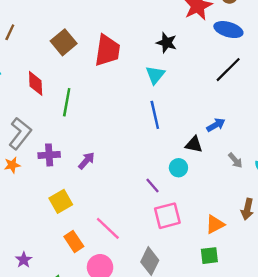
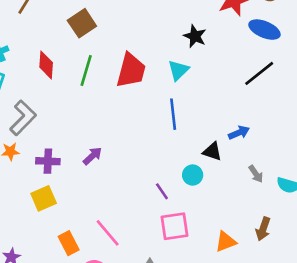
red trapezoid: (107, 50) -> (131, 70), moved
green line: (67, 102) -> (86, 70), moved
purple cross: (49, 155) -> (48, 161), moved
yellow square: (61, 201) -> (44, 198), moved

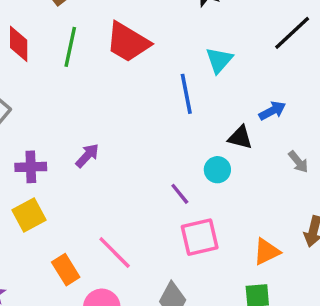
red trapezoid: (131, 70) -> (128, 42), turned 111
cyan triangle: (178, 70) -> (219, 60), moved

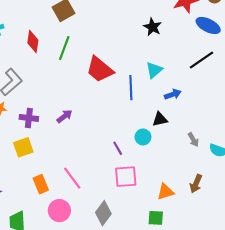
red trapezoid: (128, 42) -> (100, 69), moved
blue arrow: (272, 111) -> (173, 94), moved
black triangle: (240, 137) -> (160, 119), turned -35

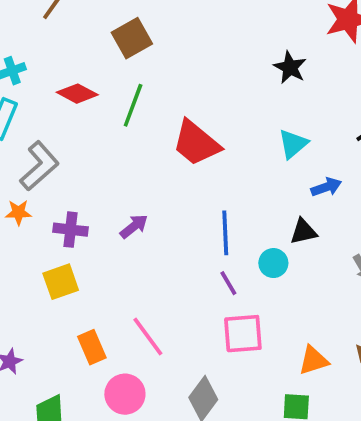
red diamond: (33, 41) -> (77, 94), turned -70
blue line: (131, 88) -> (225, 233), moved

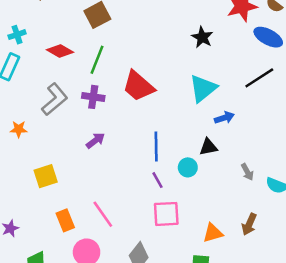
cyan triangle: (293, 144) -> (203, 88), size x1.4
gray L-shape: (39, 166) -> (55, 99), moved
purple cross: (70, 230) -> (93, 97), moved

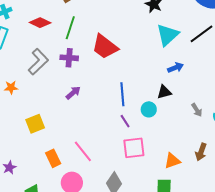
cyan triangle: (203, 88) -> (168, 35), moved

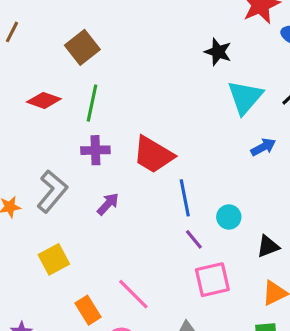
red trapezoid: (105, 47) -> (153, 155), moved
gray L-shape: (38, 62) -> (52, 191), moved
black triangle: (164, 92) -> (268, 246), moved

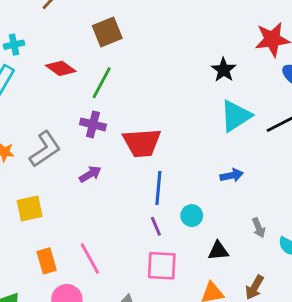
blue arrow: (263, 147) -> (232, 175), moved
red trapezoid: (153, 155) -> (142, 143), turned -51

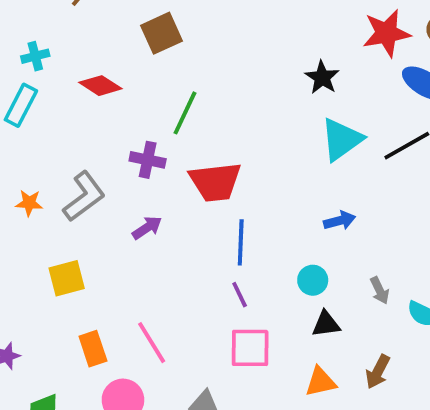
green line: (102, 83) -> (185, 113), moved
cyan circle: (192, 216) -> (313, 280), moved

